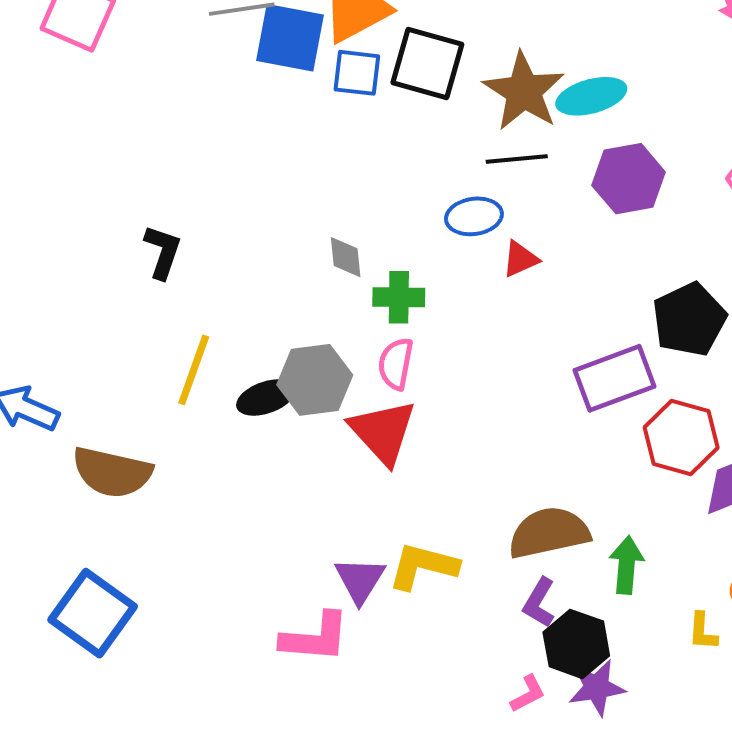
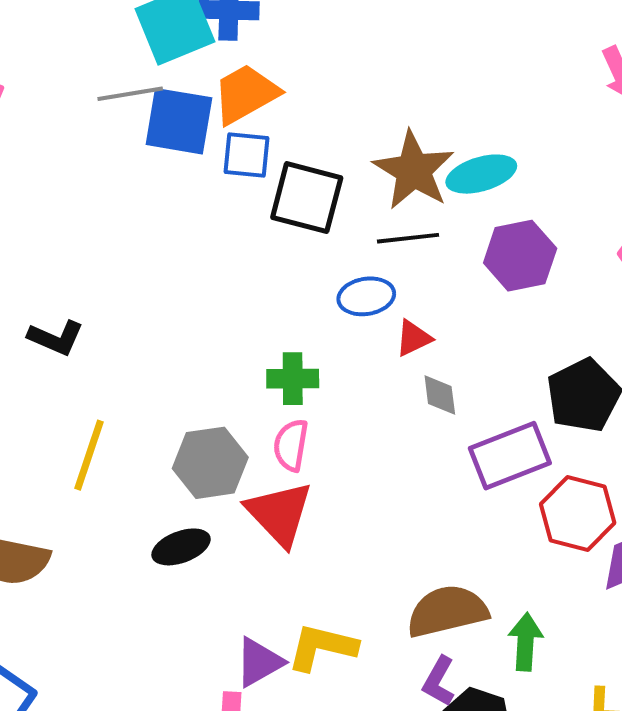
black square: (427, 63) -> (307, 198), moved
black L-shape: (163, 252) -> (56, 338), turned 96
gray diamond: (346, 257) -> (440, 395), moved
black ellipse: (266, 398) -> (181, 547), moved
purple triangle: (360, 580) -> (259, 662), turned 30

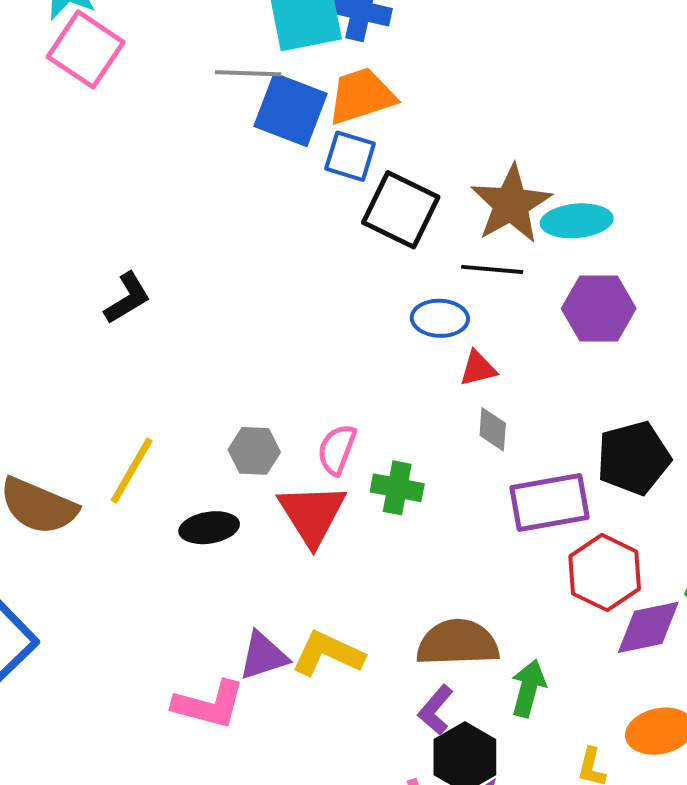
black L-shape: (56, 338) -> (127, 298), turned -66
green cross: (293, 379) -> (397, 488), moved
yellow line: (89, 455) -> (132, 470), moved
gray hexagon: (210, 463) -> (254, 451), size x0.7

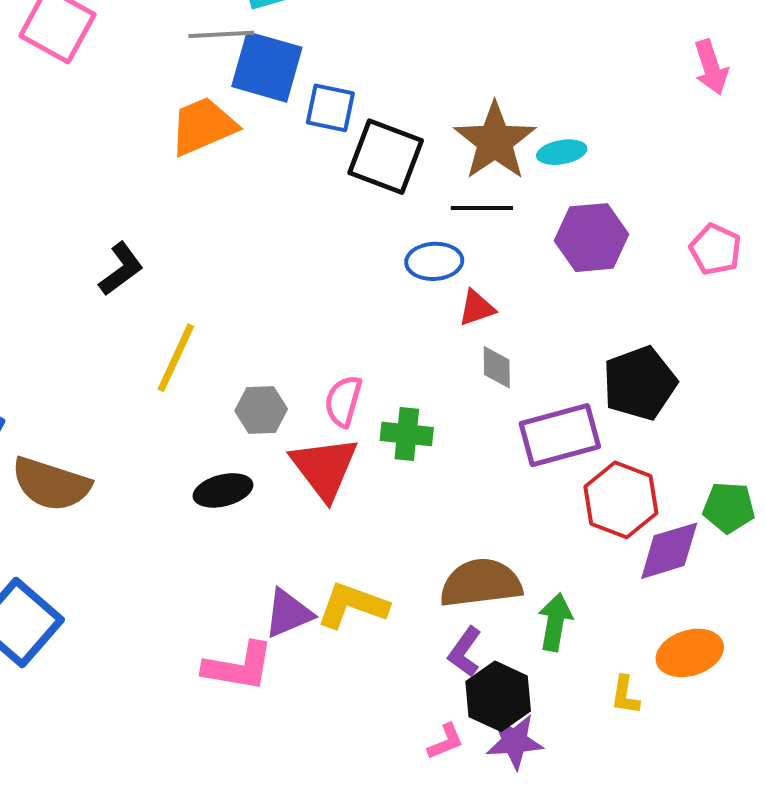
orange trapezoid: (361, 96) -> (203, 126), moved
cyan ellipse: (577, 221) -> (562, 152), size x0.7
yellow line: (132, 470) -> (176, 358), moved

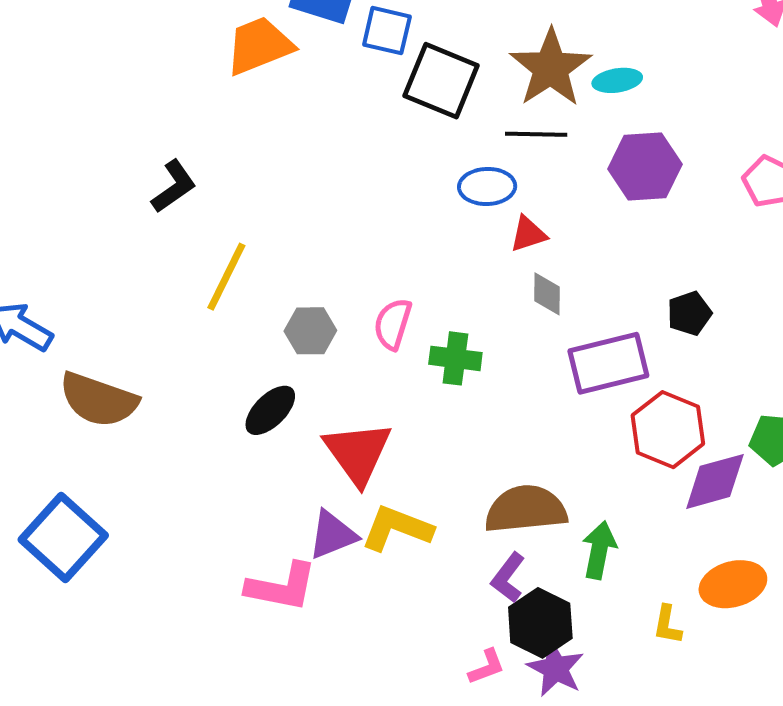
black pentagon: (640, 383) -> (689, 313), size x0.6
red triangle: (324, 468) -> (358, 453), moved
black ellipse: (223, 490) -> (270, 410), turned -32
purple star: (515, 742) -> (556, 668), turned 30

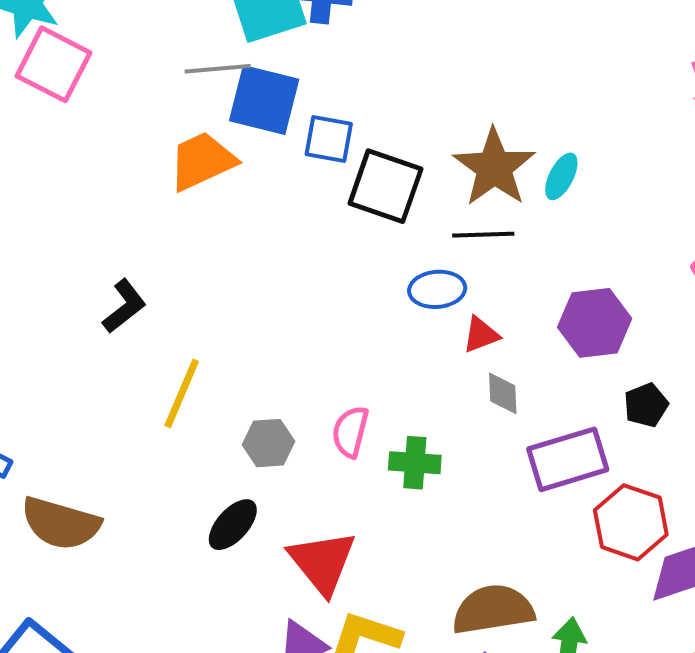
cyan ellipse: (617, 80) -> (561, 176), turned -51
purple hexagon: (645, 167) -> (595, 323), moved

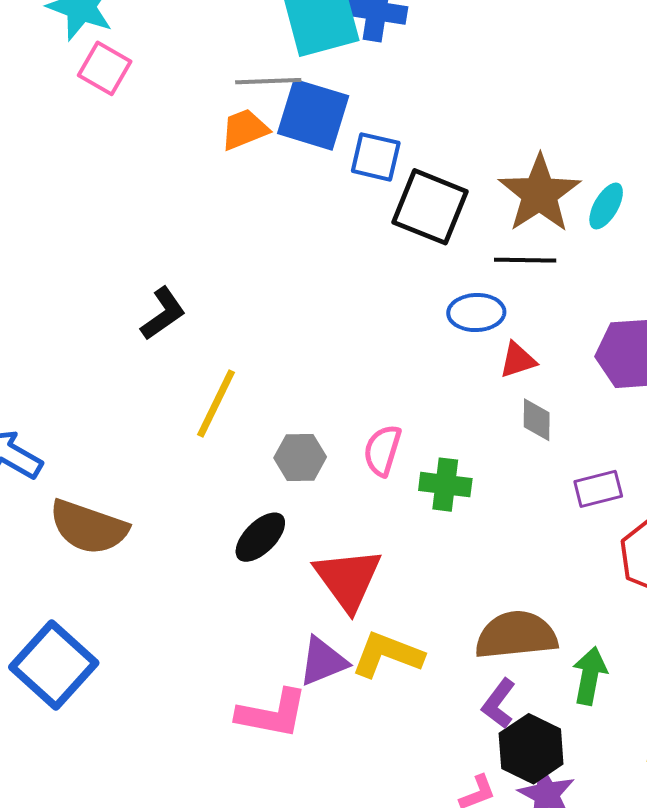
pink square: (54, 64) -> (105, 68), size x0.7
orange trapezoid: (202, 161) -> (245, 129), moved, size x0.7
purple rectangle: (568, 459) -> (598, 489), size x0.6

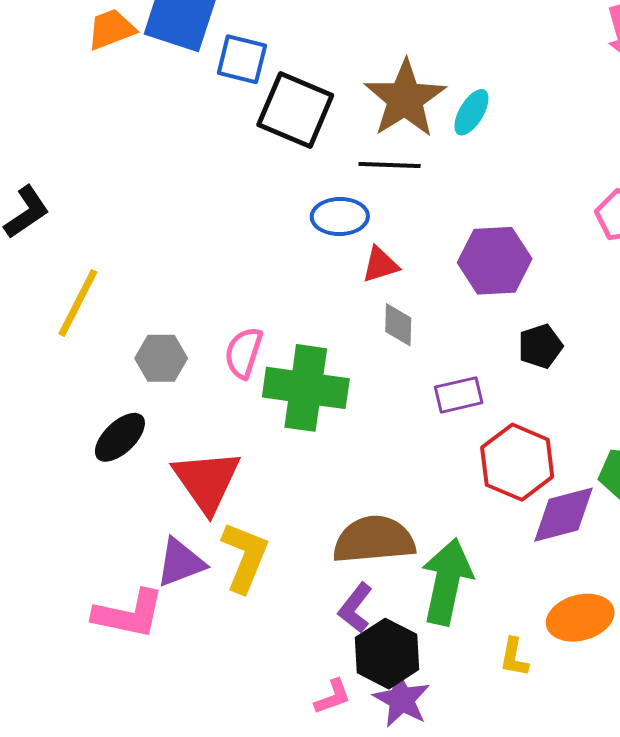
green cross: (445, 485) -> (306, 388), size x1.6
yellow L-shape: (387, 655) -> (245, 557), turned 90
green arrow: (590, 676) -> (447, 582), size x1.5

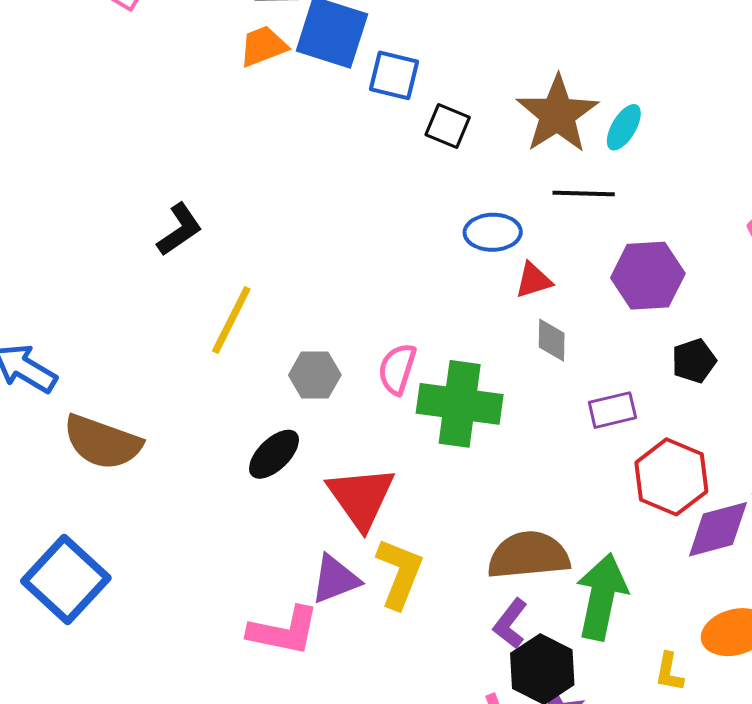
black square: (295, 110) -> (448, 126), size x0.6
black line: (390, 165) -> (584, 193), moved

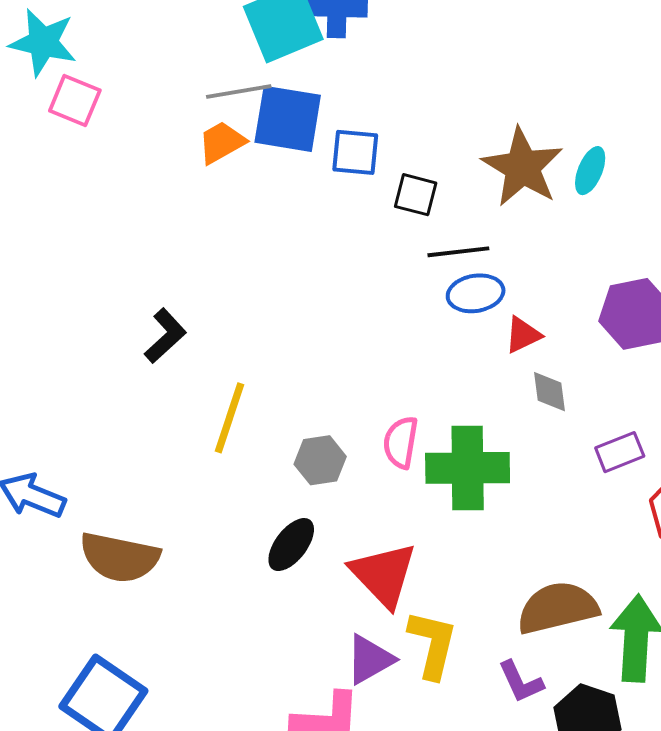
black line: (584, 193) -> (458, 252), moved
purple L-shape: (510, 624) -> (521, 682), moved, turned -54

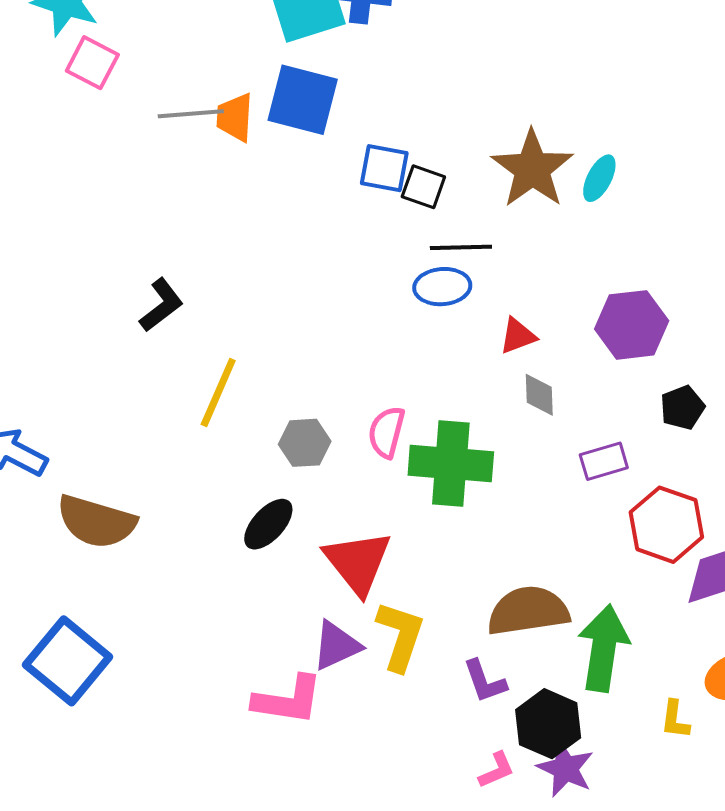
gray line: (239, 91) -> (191, 114), moved
orange trapezoid: (222, 142) -> (235, 117), turned -62
blue square: (355, 152) -> (384, 168), moved
blue ellipse: (476, 293) -> (442, 287), moved

